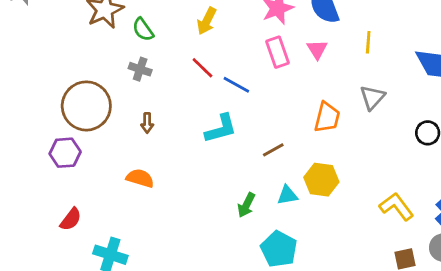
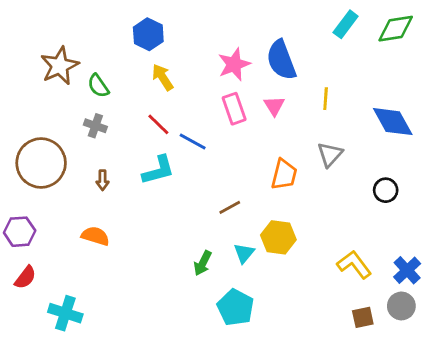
yellow arrow: (207, 21) -> (163, 77), turned 120
cyan L-shape: (221, 129) -> (158, 170), moved
purple hexagon: (65, 153) -> (20, 232), moved
cyan triangle: (287, 195) -> (244, 253), turned -40

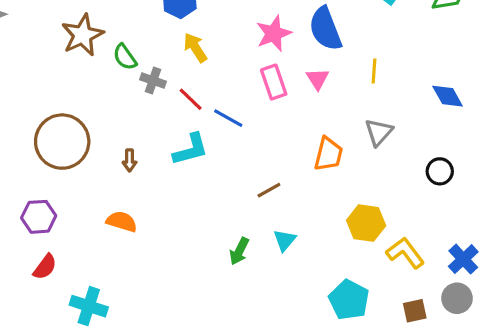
blue diamond: (393, 122) -> (448, 96), size x0.7
gray cross: (95, 126) -> (153, 80), moved
yellow hexagon: (278, 237) -> (366, 223), moved
cyan pentagon: (236, 307) -> (349, 300), moved

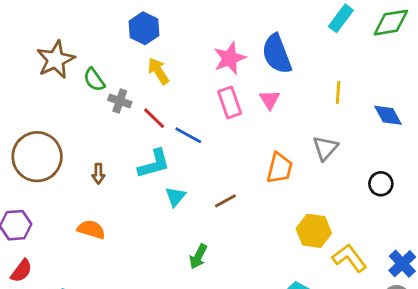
yellow line: (374, 71) -> (338, 92), moved
cyan triangle: (285, 240) -> (175, 197), moved

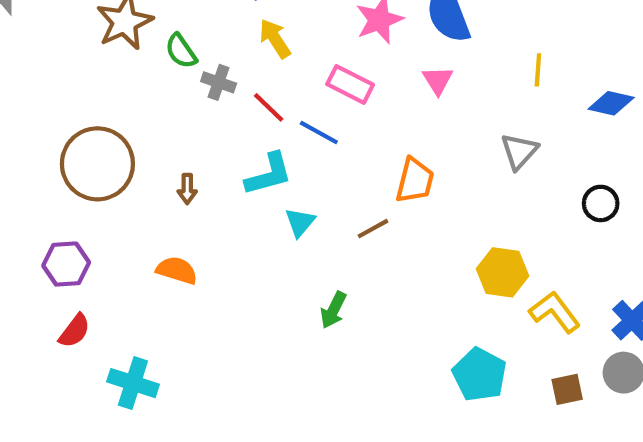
pink rectangle: (230, 102) -> (350, 84), moved, turned -44
blue diamond: (388, 115) -> (611, 103), turned -48
orange trapezoid: (280, 168) -> (415, 181), moved

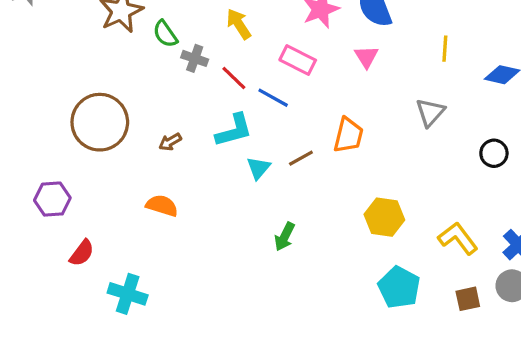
brown arrow: (187, 189) -> (170, 142), turned 60
brown line: (373, 229) -> (301, 158), moved
purple hexagon: (66, 264) -> (52, 199), moved
yellow hexagon: (503, 272) -> (384, 217), moved

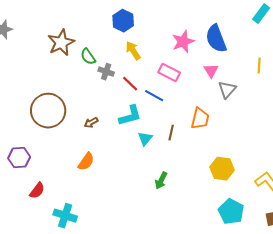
gray triangle: (430, 112) -> (227, 90), moved
brown line: (301, 158) -> (171, 133), turned -49
orange semicircle: (162, 206) -> (86, 162), turned 108

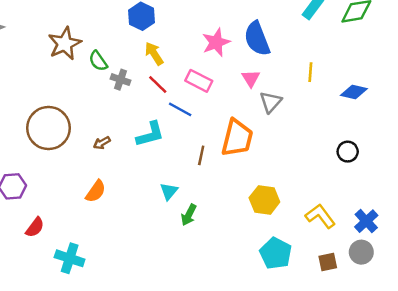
red line: (130, 84) -> (158, 85), moved
orange trapezoid: (200, 119) -> (237, 138), size x1.4
cyan triangle: (145, 139) -> (169, 191), moved

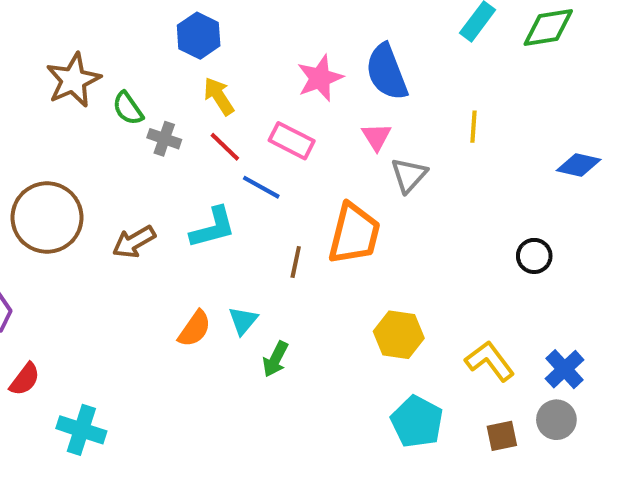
blue diamond: (354, 92) -> (579, 165), moved
brown arrow: (102, 143) -> (134, 242), size x1.5
orange semicircle: (96, 191) -> (195, 329), moved

